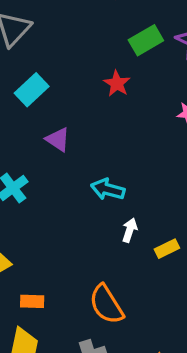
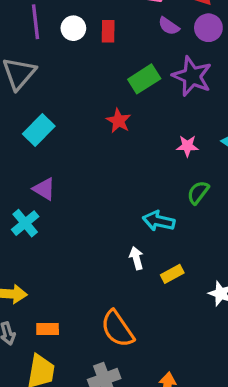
purple triangle: (58, 139) -> (44, 189), moved
cyan arrow: (108, 189) -> (159, 221), moved
white arrow: (130, 230) -> (136, 258), turned -30

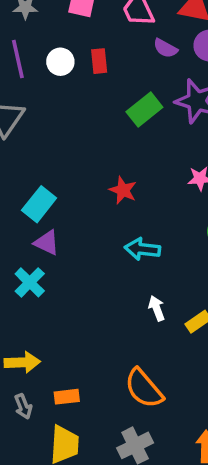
red star: (119, 121) -> (123, 190), moved
cyan rectangle: (39, 130) -> (39, 204), moved
cyan arrow: (159, 221) -> (142, 249), moved

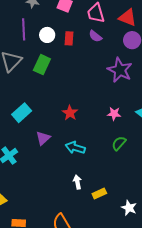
purple semicircle: (165, 48) -> (95, 36), moved
green rectangle: (144, 110) -> (42, 65), moved, turned -36
purple triangle: (47, 243) -> (43, 138), moved, turned 42

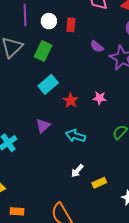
purple semicircle: (95, 36) -> (97, 46), moved
cyan rectangle: (22, 113) -> (48, 84), moved
pink star: (114, 114) -> (100, 98), moved
white arrow: (77, 182) -> (77, 171), turned -128

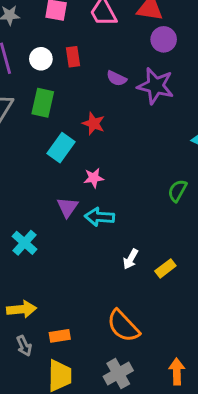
pink star: (100, 98) -> (94, 178), moved
red star: (71, 100) -> (94, 124), moved
cyan arrow: (75, 136) -> (99, 217), moved

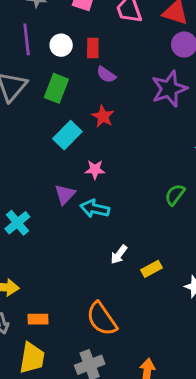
purple semicircle: (117, 78) -> (106, 75), moved
purple star: (156, 86) -> (169, 89), turned 30

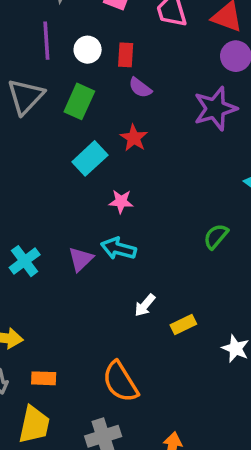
purple triangle: (65, 194) -> (81, 259), moved

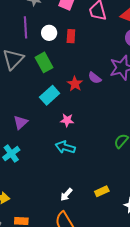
purple semicircle: (140, 88) -> (95, 78), moved
green rectangle: (79, 101) -> (44, 62), turned -54
purple triangle: (81, 259) -> (21, 122), moved
white arrow: (145, 305) -> (66, 195), moved

